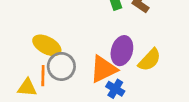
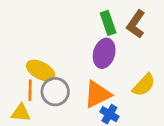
purple ellipse: (122, 51) -> (104, 53), moved
orange line: (43, 76) -> (30, 90), moved

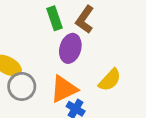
green rectangle: (108, 23) -> (55, 18), moved
brown L-shape: (136, 24) -> (85, 19), moved

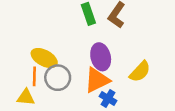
purple ellipse: (70, 48) -> (101, 57), moved, turned -30

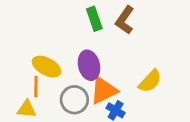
purple ellipse: (101, 57) -> (89, 65), moved
gray circle: (58, 78) -> (74, 100), moved

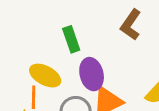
green rectangle: (94, 19) -> (71, 39), moved

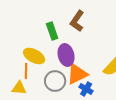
brown L-shape: (131, 25) -> (77, 21), moved

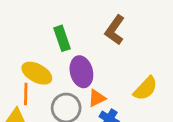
brown L-shape: (77, 21) -> (115, 30), moved
orange triangle: (77, 74) -> (97, 98), size x0.6

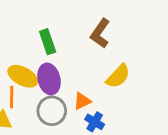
purple ellipse: (81, 72) -> (49, 79), moved
yellow semicircle: (145, 88) -> (118, 76), moved

